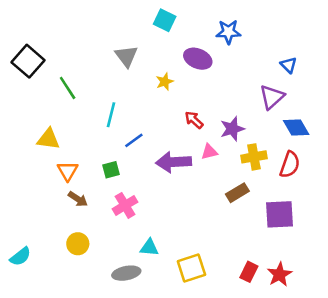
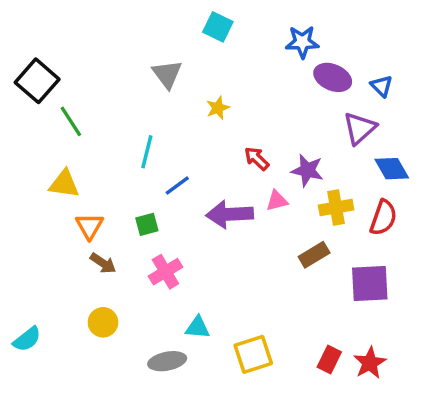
purple ellipse: (198, 59) -> (333, 77), moved
green line: (68, 88) -> (71, 121), moved
purple star: (232, 129) -> (307, 170), turned 30

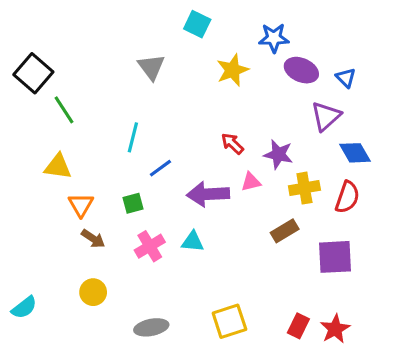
yellow star: (218, 108) -> (232, 70), moved, size x1.5
cyan triangle: (198, 327) -> (193, 242), moved

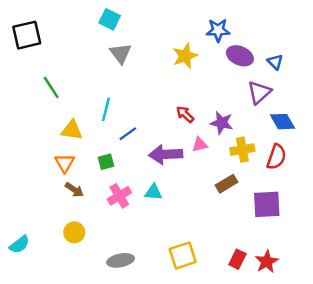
cyan square: (197, 24) -> (110, 19), moved
black square: (33, 73) -> (27, 35), moved, turned 36
yellow triangle: (58, 167) -> (72, 130), moved

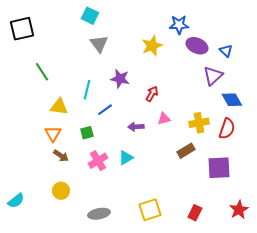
red arrow: (185, 114) -> (152, 94), turned 77
purple star: (222, 123) -> (120, 79), moved
purple arrow: (166, 154) -> (136, 127), size x0.6
cyan triangle: (153, 192) -> (126, 158), turned -35
red star: (267, 262) -> (239, 210), moved

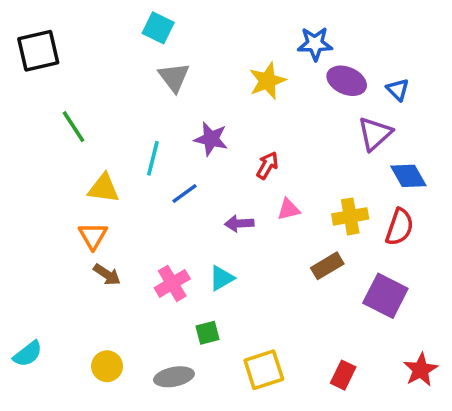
green square: (87, 133) -> (207, 333), moved
purple square: (219, 168) -> (385, 296), turned 30
yellow circle: (61, 191) -> (107, 366), moved

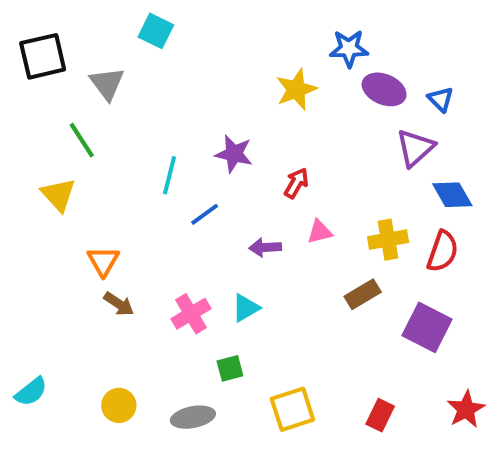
cyan square: (158, 28) -> (156, 31), moved
gray triangle: (174, 77) -> (107, 84), moved
yellow triangle: (104, 188) -> (58, 195), moved, turned 40

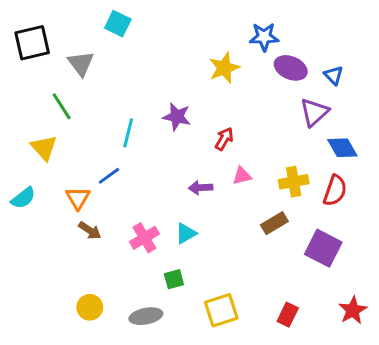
blue line: (205, 214) -> (109, 176), moved
cyan semicircle: (31, 392) -> (23, 198), moved

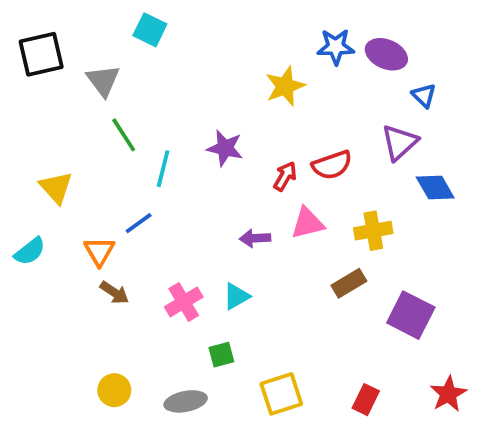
purple ellipse: (291, 68) -> (386, 54), moved
green line: (62, 106) -> (124, 135), moved
pink triangle: (242, 176) -> (308, 223), size x1.4
red semicircle: (335, 191) -> (332, 165), moved, turned 52

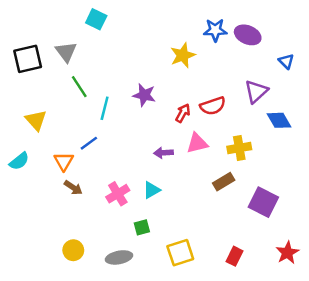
black square: (41, 54) -> (28, 59), moved
blue triangle: (424, 96) -> (286, 61), moved

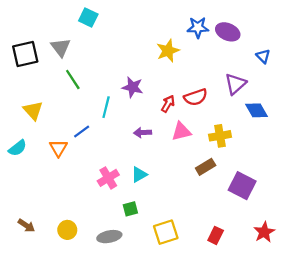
cyan line: (105, 108) -> (106, 107), moved
purple arrow: (163, 153) -> (143, 133), moved
brown arrow: (73, 188) -> (26, 225), moved

